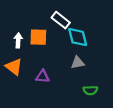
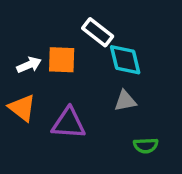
white arrow: (18, 40) -> (29, 65), turned 64
purple triangle: (43, 76) -> (68, 123), size x1.5

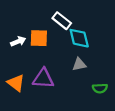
orange triangle: (22, 108) -> (16, 83), moved
green semicircle: (146, 146) -> (100, 88), moved

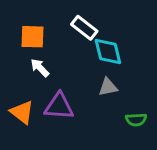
orange square: (39, 38) -> (32, 37), moved
white arrow: (18, 41) -> (40, 68), moved, turned -112

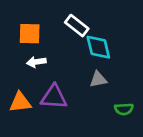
white arrow: (40, 68) -> (36, 62), turned -54
orange triangle: (22, 112) -> (20, 102), turned -45

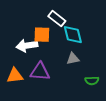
orange square: (30, 34) -> (42, 35), moved
white arrow: (36, 62) -> (27, 46), size x1.5

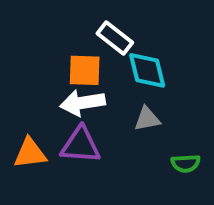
white arrow: (27, 46) -> (83, 103), moved

